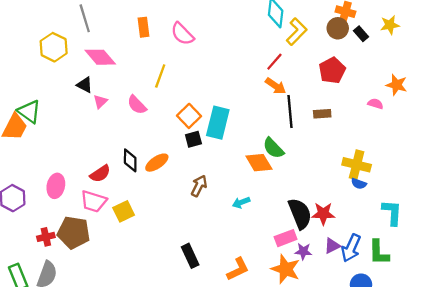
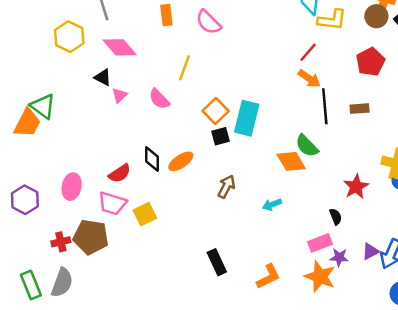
yellow L-shape: (297, 32) -> (332, 20), turned 52
black semicircle: (300, 214) -> (336, 217), size x0.5
red star: (323, 214) -> (356, 187), moved, turned -30

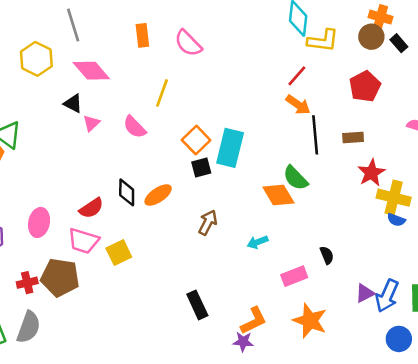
red star: (356, 187) -> (371, 173), moved
pink rectangle: (320, 243) -> (294, 276), moved
purple star: (339, 257) -> (243, 342), moved

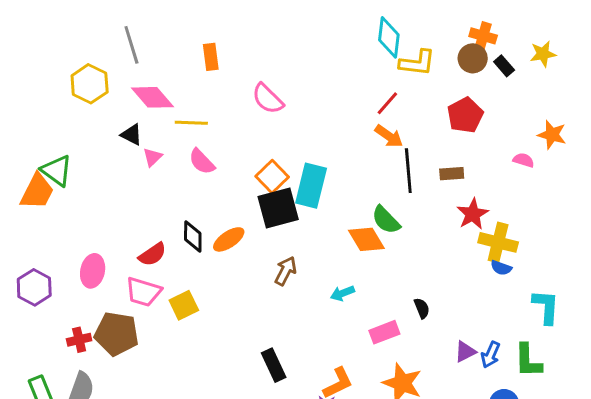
pink semicircle: (188, 43) -> (268, 99), moved
yellow line: (162, 93) -> (191, 123), moved, turned 72
black square: (201, 168) -> (278, 208), size x1.8
blue arrow: (387, 296) -> (491, 355), size x0.7

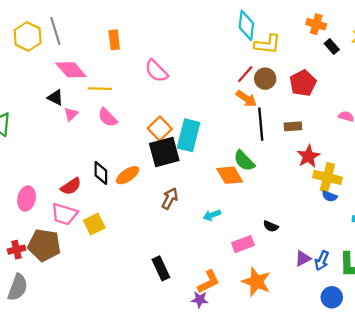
brown circle: (473, 58) -> (265, 79), moved
yellow hexagon: (90, 84) -> (28, 36), moved
black semicircle: (422, 308) -> (271, 226), turned 136

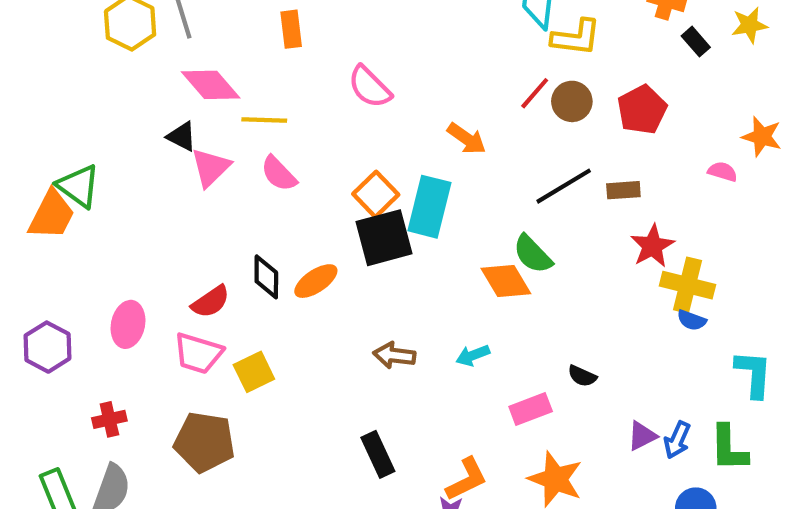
orange arrow: (246, 99) -> (467, 139), moved
pink triangle: (71, 114) -> (211, 167), size x1.5
black line: (261, 124) -> (564, 186), turned 64
brown arrow: (170, 199) -> (394, 355), moved, turned -110
brown pentagon: (44, 245) -> (204, 442), moved

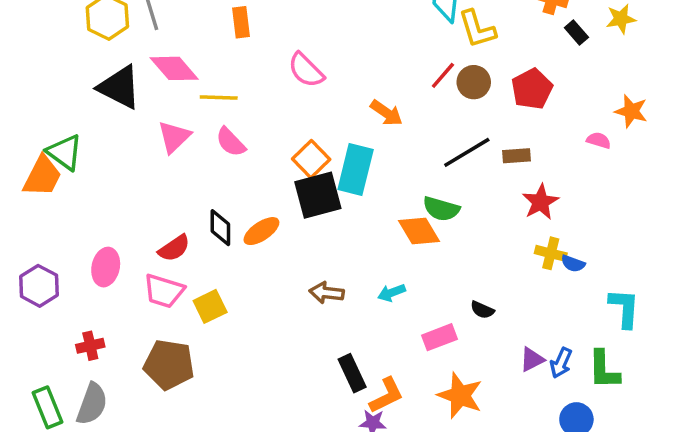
yellow L-shape: (576, 37) -> (477, 29), turned 66
black triangle: (182, 137) -> (119, 87), moved, size x1.8
green semicircle: (533, 254) -> (441, 209), turned -30
yellow cross: (687, 285) -> (551, 253), moved, size x0.7
black rectangle: (378, 454) -> (352, 373), moved

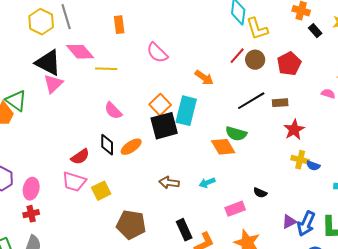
pink triangle: (174, 137) -> (53, 84), moved
pink semicircle: (231, 142) -> (113, 111), moved
pink ellipse: (106, 267) -> (31, 189), moved
blue arrow: (561, 363) -> (306, 224), size x1.4
brown pentagon: (169, 365) -> (131, 225), moved

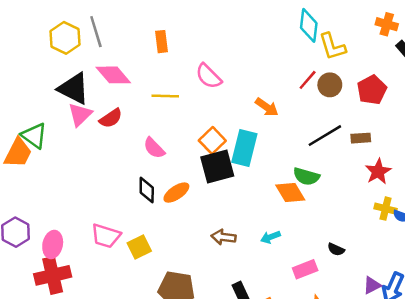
yellow line: (106, 69) -> (165, 96), moved
red semicircle: (80, 157) -> (111, 118), moved
red cross: (31, 214) -> (53, 275), size x1.8

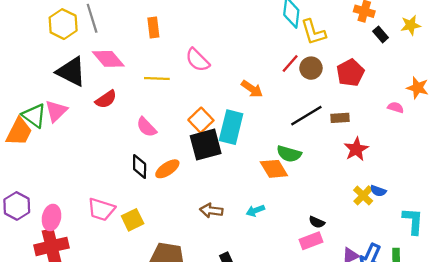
pink triangle: (80, 115) -> (56, 111), moved
yellow cross: (386, 209) -> (363, 195), moved, turned 30
pink rectangle: (305, 269) -> (311, 241), moved

